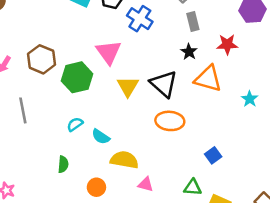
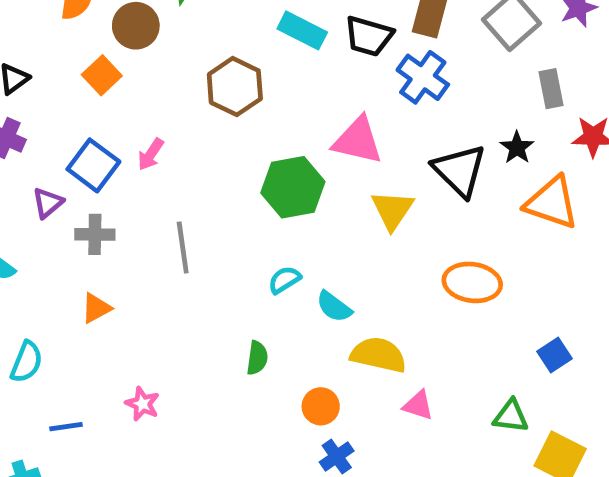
gray rectangle: (193, 22) -> (551, 89), moved
pink triangle: (109, 52) -> (358, 141), turned -44
brown hexagon: (41, 59) -> (235, 87), moved
black triangle: (164, 84) -> (460, 171), moved

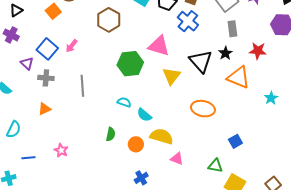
gray rectangle: (551, 89) -> (232, 29), moved
purple triangle: (48, 203) -> (27, 63), turned -40
cyan semicircle: (284, 280) -> (124, 102), turned 48
orange circle: (321, 406) -> (136, 144), moved

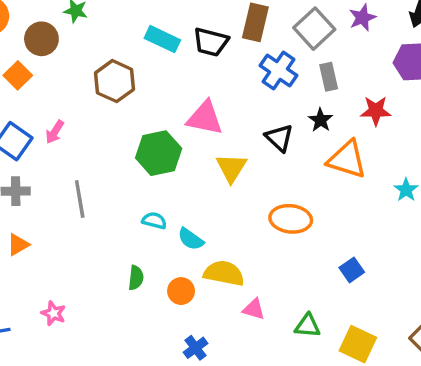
blue cross: (188, 21) -> (278, 70), moved
black triangle: (201, 61) -> (279, 138), size x0.7
green triangle: (215, 166) -> (308, 326), moved

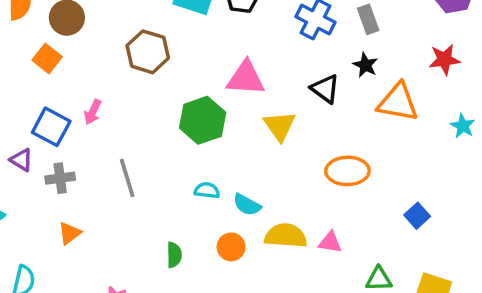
red star: (376, 111) -> (444, 60), moved
green semicircle: (136, 278) -> (174, 255), moved
orange circle: (181, 291) -> (231, 247), moved
pink triangle: (254, 309) -> (330, 242), moved

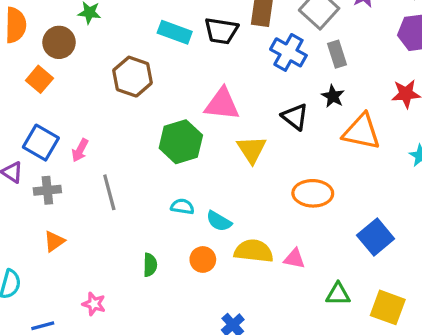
pink arrow: (93, 112) -> (80, 150), moved
blue square: (417, 216) -> (376, 237), size x1.5

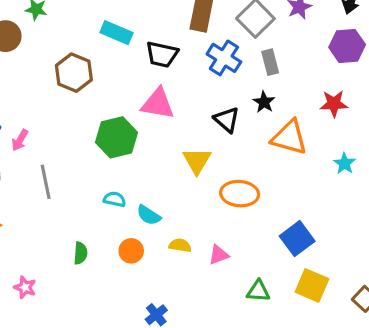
black trapezoid: (221, 31) -> (162, 54), moved
yellow triangle: (252, 150) -> (197, 161), moved
yellow semicircle: (254, 251) -> (180, 245), size x0.6
pink triangle: (294, 259) -> (219, 255), turned -35
yellow square: (388, 307) -> (312, 285), moved

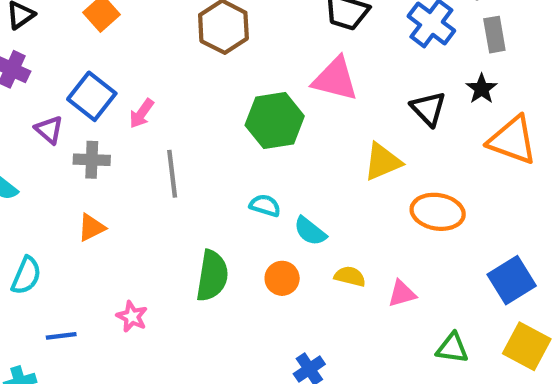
yellow triangle: (197, 161) -> (383, 162), turned 32
green semicircle: (81, 253) -> (212, 276), size x1.6

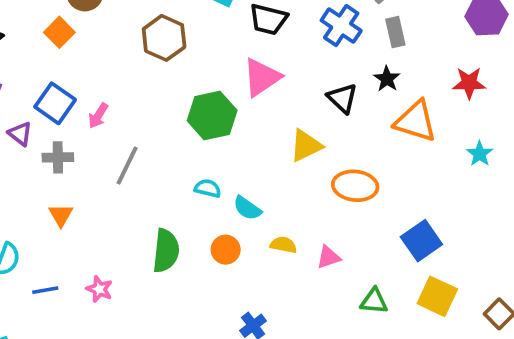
pink triangle: (335, 79) -> (262, 77), turned -45
gray line: (172, 174) -> (127, 165), turned 36
orange triangle: (91, 228) -> (61, 215), turned -30
blue line: (61, 336) -> (45, 290), moved

